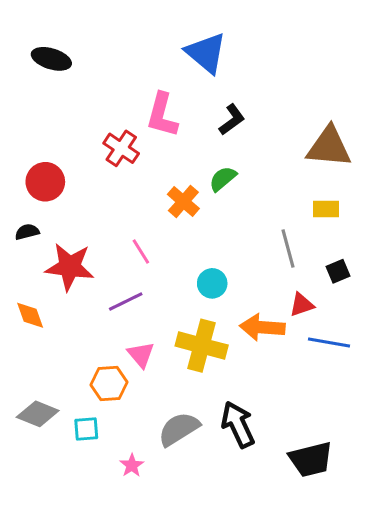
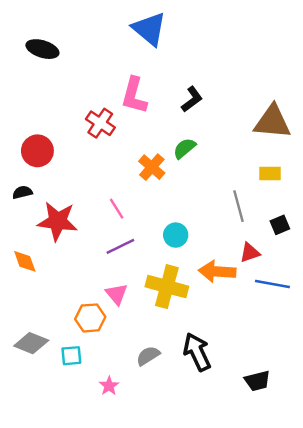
blue triangle: (206, 53) -> (149, 29), moved
purple line: (126, 302) -> (120, 246), moved
gray semicircle: (179, 429) -> (148, 356), size x0.7
black trapezoid: (311, 459) -> (257, 381), size x0.7

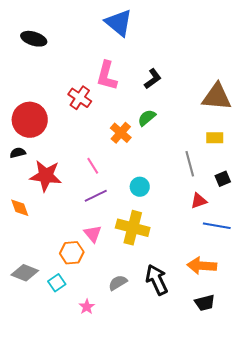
red circle: (37, 151) -> (30, 120), size x1.4
orange arrow: (217, 271) -> (202, 266), moved
cyan square: (71, 356) -> (57, 283), turned -30

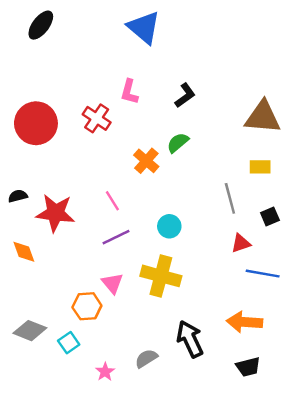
black ellipse: (34, 39) -> (41, 25), moved, turned -70
pink L-shape: (107, 76) -> (129, 92), size x0.7
red circle: (30, 120) -> (36, 123), moved
black semicircle: (18, 153) -> (18, 196), moved
gray semicircle: (118, 283) -> (146, 358), moved

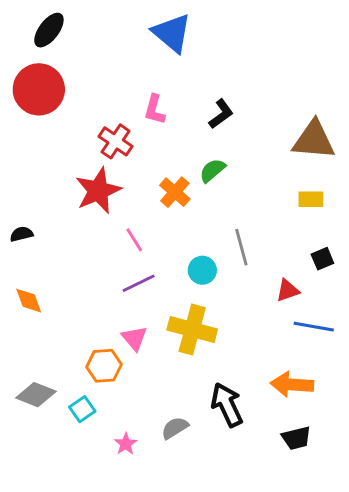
red circle: (36, 123) -> (39, 89), moved
gray line: (230, 198) -> (241, 247), moved
red star: (55, 213) -> (98, 191), moved, turned -30

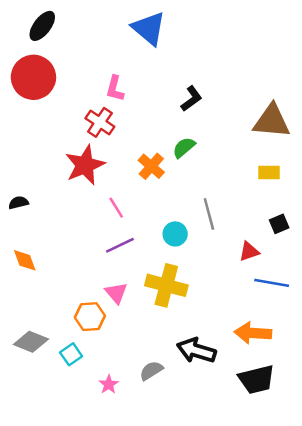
pink L-shape: (155, 110) -> (115, 89), moved
black arrow: (227, 405) -> (196, 351), turned -48
black trapezoid: (296, 438) -> (257, 379), size x1.4

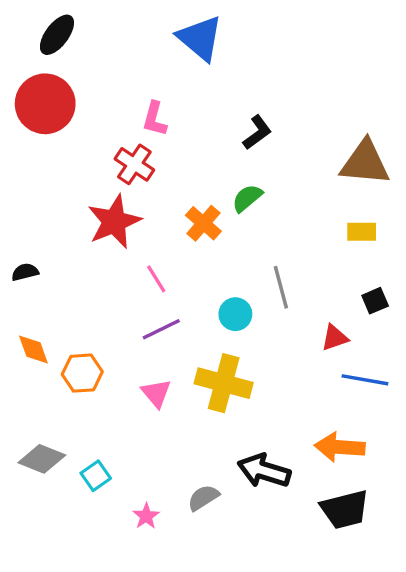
orange hexagon: (90, 317) -> (82, 373), moved

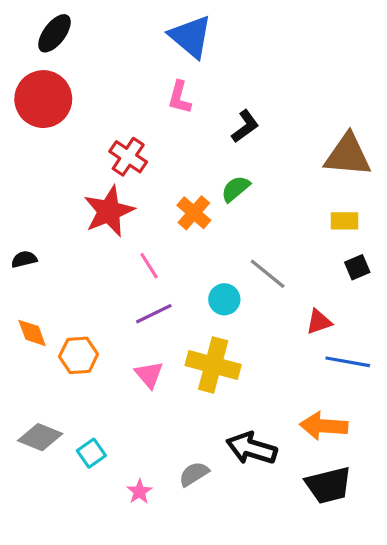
pink L-shape: (155, 119) -> (179, 97), moved
gray line: (281, 287) -> (268, 274), turned -36
black square: (375, 301) -> (357, 267), moved

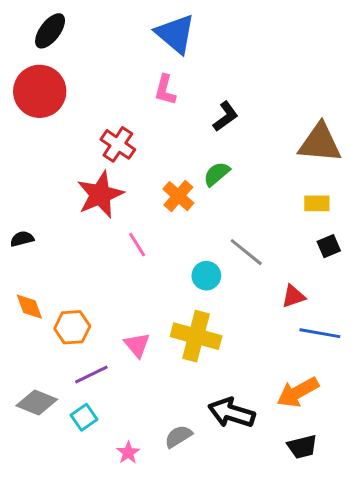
purple line: (154, 314) -> (91, 374), moved
orange arrow: (324, 426) -> (298, 392), turned -33
black trapezoid: (328, 485) -> (302, 447), size x0.7

